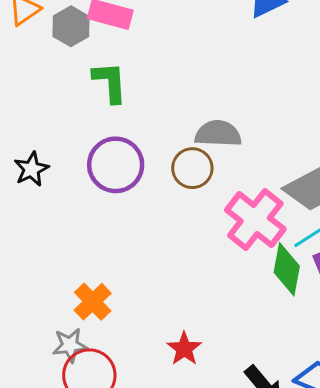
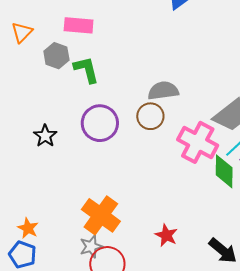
gray hexagon: (71, 26) -> (56, 56), moved
orange cross: (93, 302) -> (101, 215), size x1.5

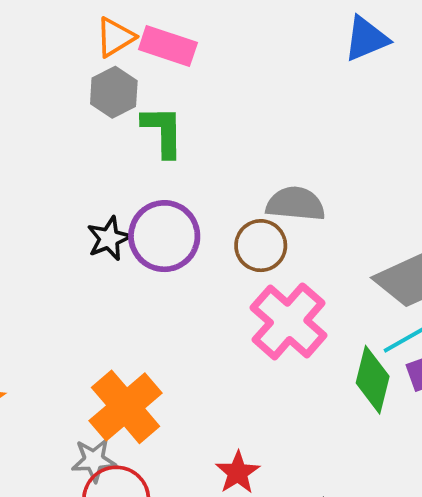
orange triangle: (22, 32) -> (115, 37), moved
black star: (45, 136) -> (109, 238), moved
pink cross: (198, 142) -> (289, 321), moved

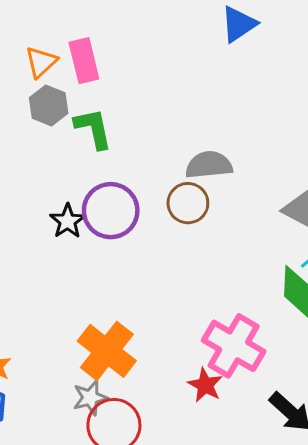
pink rectangle: (168, 46) -> (84, 61), turned 69
pink cross: (289, 321) -> (234, 346), moved

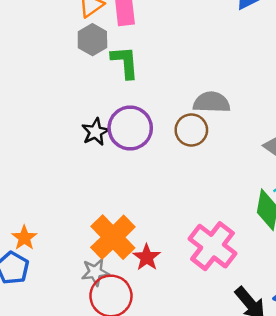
red star: (205, 385) -> (147, 257), moved

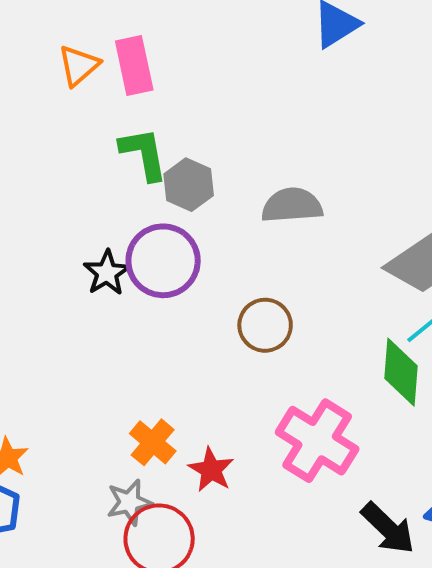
gray hexagon: (92, 40) -> (189, 185), moved
brown circle: (191, 130) -> (265, 325), moved
orange cross: (113, 237) -> (153, 442), size x0.6

